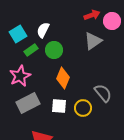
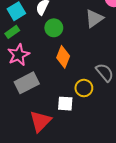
green rectangle: (31, 50) -> (12, 32), moved
white square: (59, 106) -> (65, 104), moved

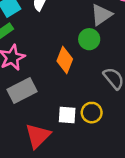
green circle: (54, 28) -> (89, 39), moved
yellow circle: (84, 88) -> (92, 113), moved

